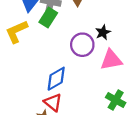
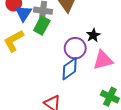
blue diamond: (56, 79) -> (70, 69), moved

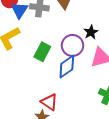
green rectangle: (42, 25) -> (42, 52), moved

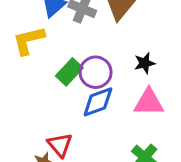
purple circle: (72, 45) -> (96, 72), moved

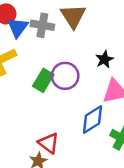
blue diamond: (98, 102) -> (92, 120), moved

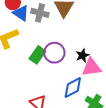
blue triangle: (18, 27) -> (21, 13), turned -36
black star: (104, 59) -> (82, 55), moved

